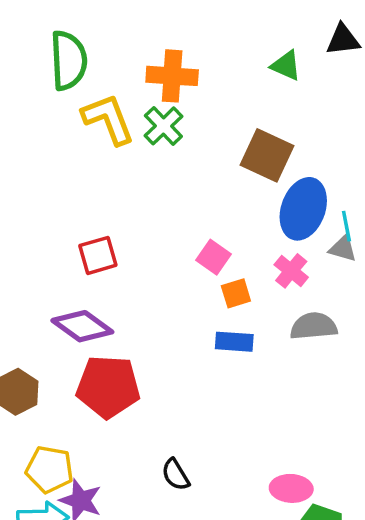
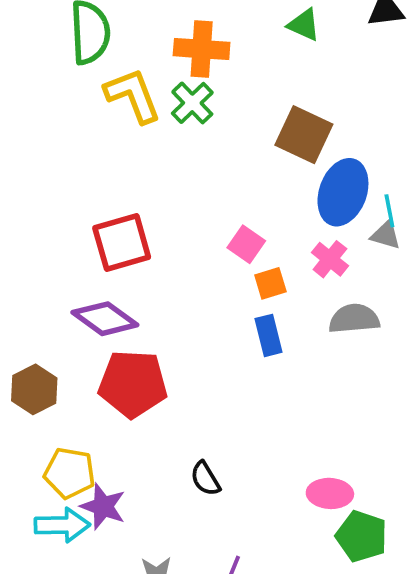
green triangle: (286, 66) -> (304, 25), moved
red square: (98, 255) -> (122, 242), size x1.4
blue rectangle: (234, 342) -> (269, 335), turned 72

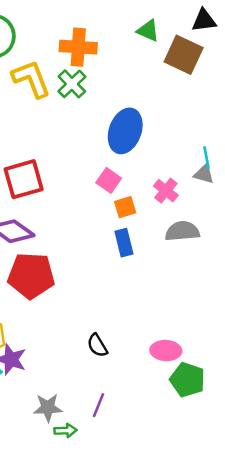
brown square: (304, 135) -> (184, 55), moved
blue ellipse: (343, 192) -> (125, 131), moved
black semicircle: (205, 479) -> (97, 345), moved

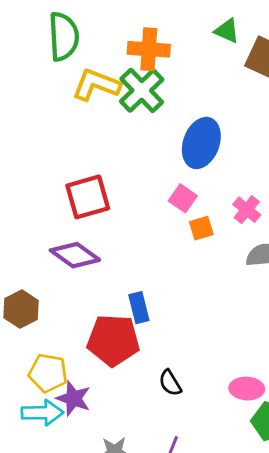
yellow L-shape: (31, 79) -> (96, 85), turned -48
green cross: (72, 84) -> (142, 90), size x1.4
blue rectangle: (124, 243) -> (139, 308), moved
red pentagon: (31, 276) -> (113, 340), moved

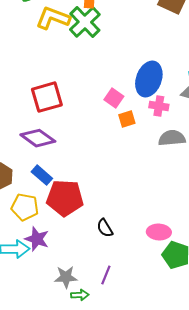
blue ellipse: (201, 143) -> (149, 79), moved
pink cross: (247, 210) -> (159, 106), turned -30
blue rectangle: (139, 308) -> (42, 175), moved, turned -35
yellow pentagon: (48, 373) -> (25, 207), moved

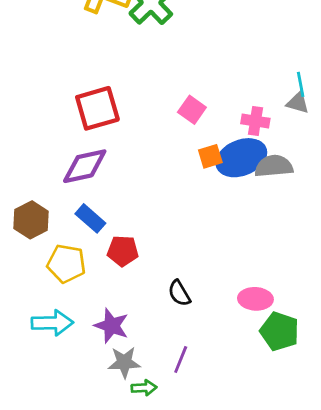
blue ellipse: (149, 79) -> (241, 158), moved, turned 48
orange square: (127, 119) -> (210, 156), moved
purple diamond: (38, 138) -> (85, 166), turned -48
red pentagon: (65, 198) -> (123, 251), size x0.6
purple star: (37, 239) -> (111, 326), moved

